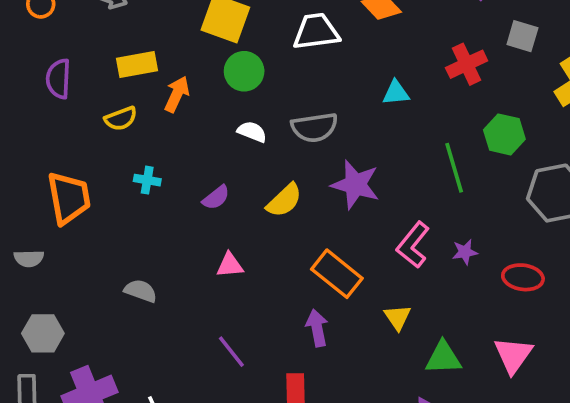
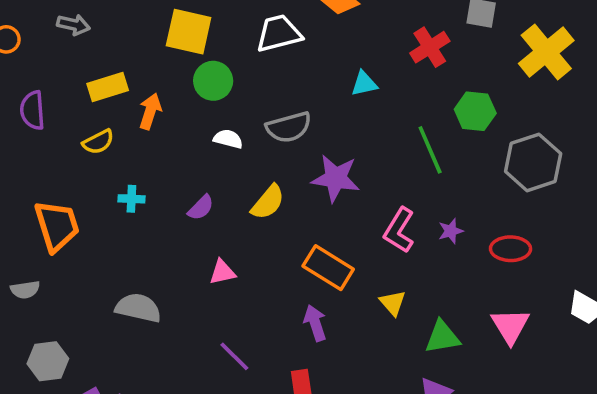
gray semicircle: (141, 291) -> (138, 308), size x1.4

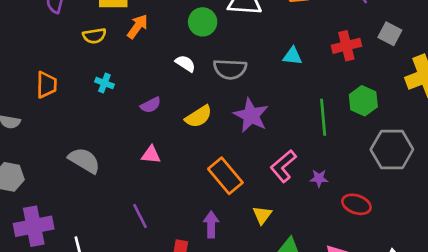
green circle: (213, 81) -> (203, 22), moved
orange trapezoid: (57, 226) -> (46, 85), size x0.7
purple arrow: (315, 323) -> (211, 224), moved

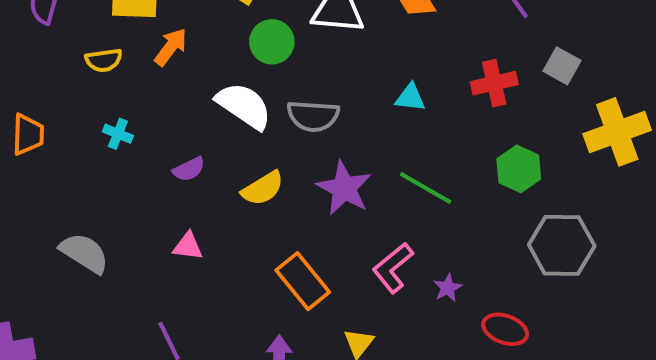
white semicircle: (185, 63) -> (244, 106), size x1.8
green line: (323, 117) -> (426, 188), moved, turned -56
purple star: (319, 178) -> (448, 288), turned -30

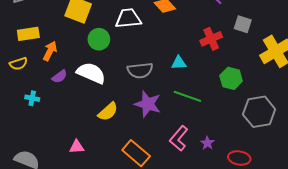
cyan triangle: (410, 98) -> (179, 63), moved
gray semicircle: (313, 116) -> (140, 70), moved
purple semicircle: (189, 169) -> (60, 76), moved

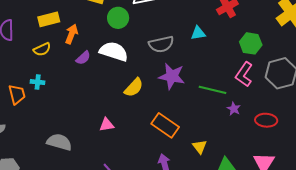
green line: (187, 96) -> (213, 90), moved
cyan cross: (32, 98) -> (38, 82), moved
pink L-shape: (179, 138) -> (244, 74), moved

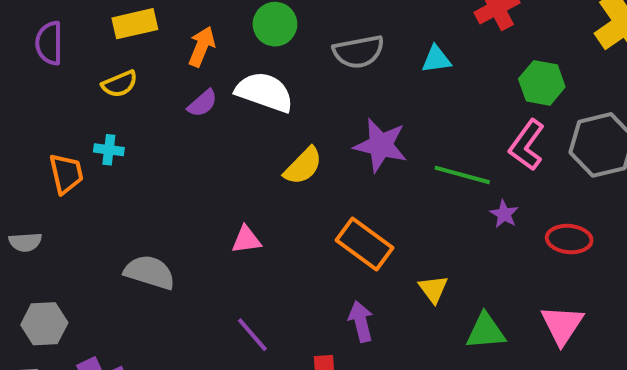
orange arrow: (72, 34) -> (202, 47), moved
gray semicircle: (161, 44) -> (359, 52), moved

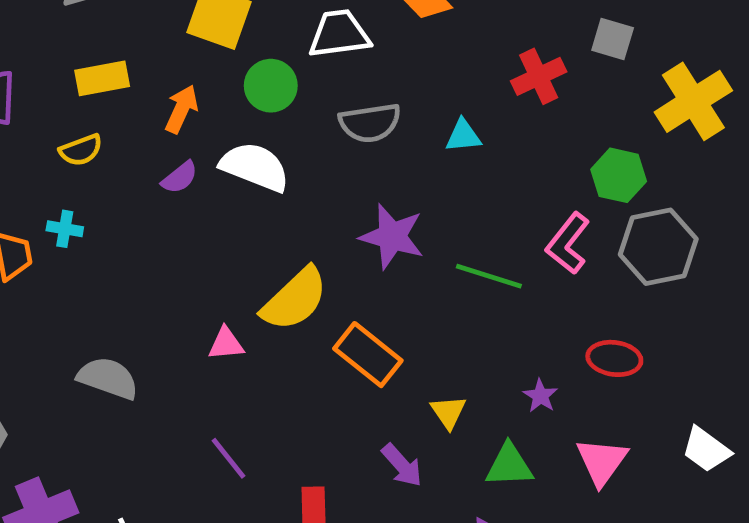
green hexagon: (542, 83) -> (619, 175), moved
yellow semicircle: (303, 166) -> (295, 299), moved, size x1.4
purple star: (504, 214) -> (540, 396), moved
purple arrow: (361, 321) -> (402, 465), moved, turned 150

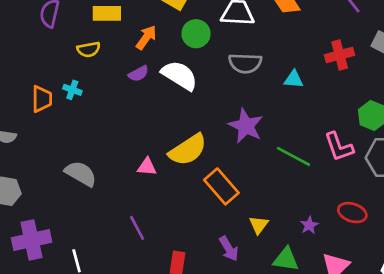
pink L-shape: (568, 243) -> (339, 147), turned -68

